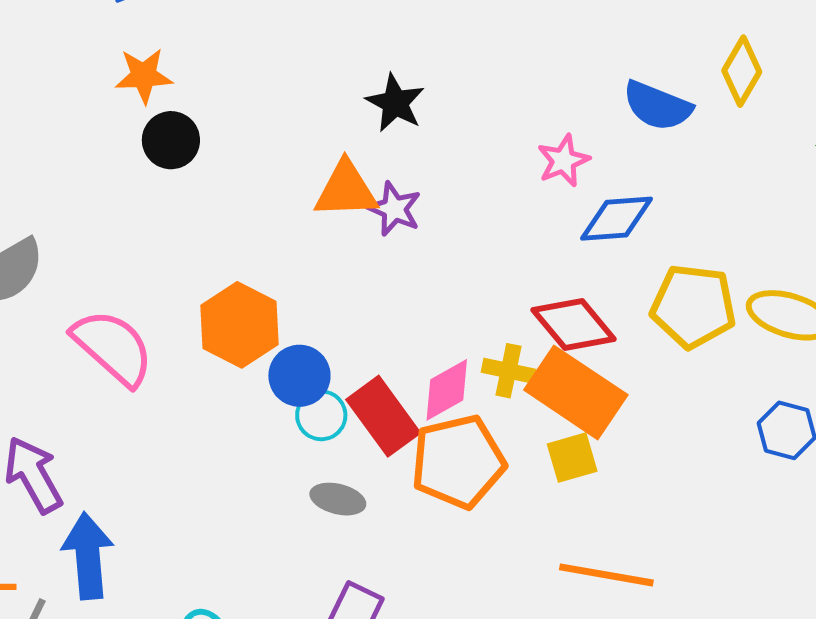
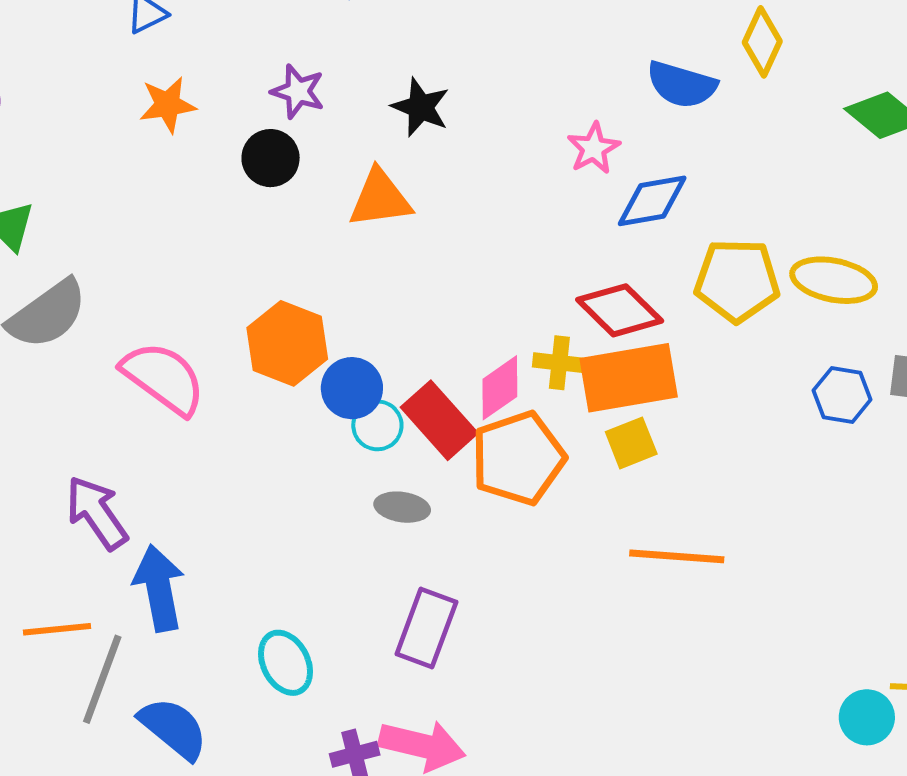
black circle: (171, 140) -> (271, 158), moved
purple star: (394, 209) -> (298, 91), moved
orange rectangle: (576, 392) -> (629, 378), turned -38

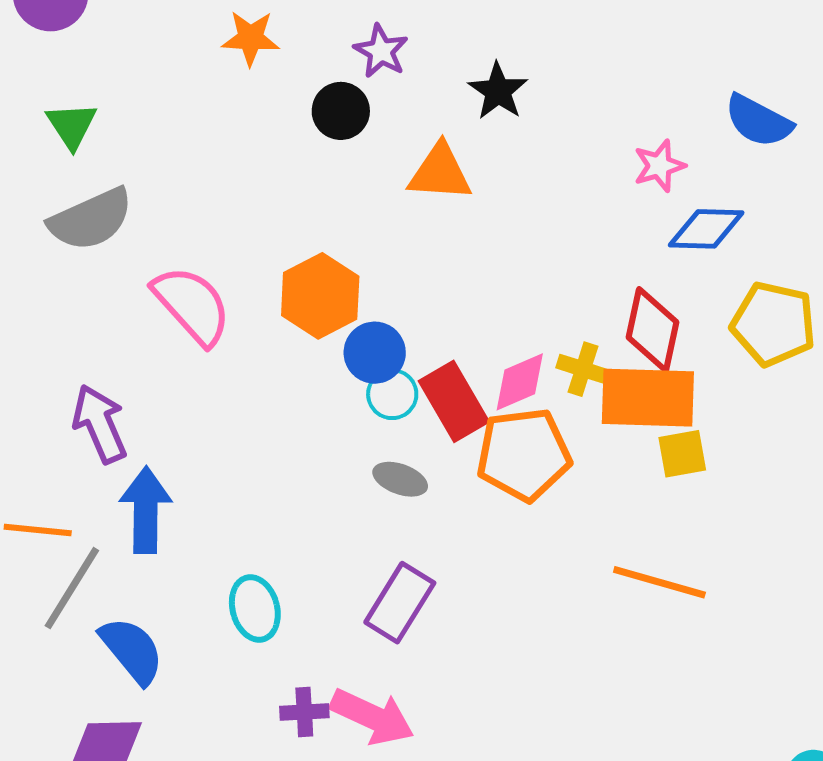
red diamond: (620, 310) -> (653, 330), turned 46
yellow square: (631, 443) -> (682, 454), moved

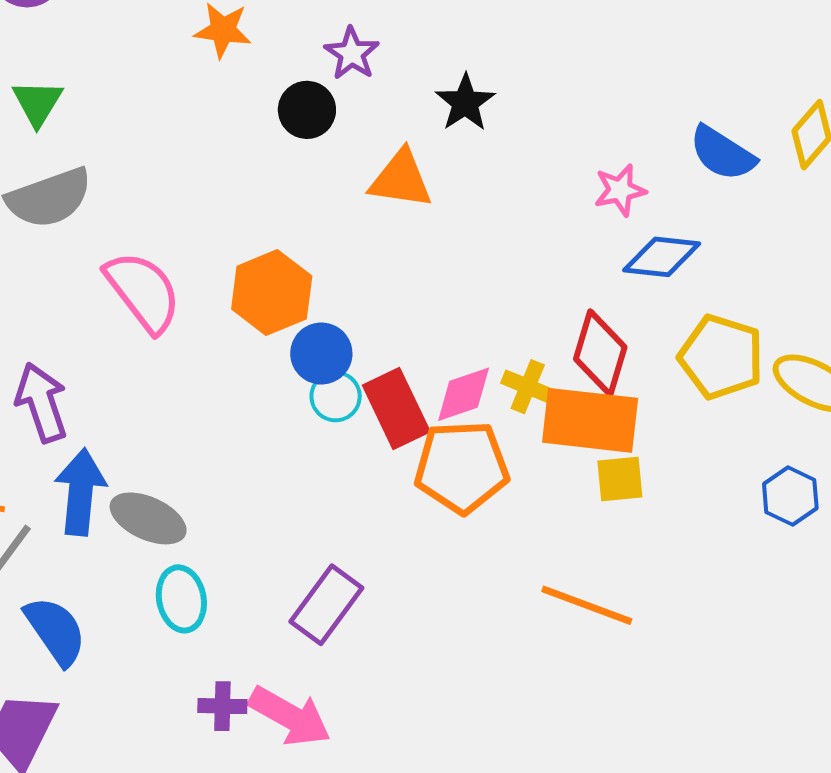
gray ellipse: (400, 479) -> (148, 518), moved, size x1.4

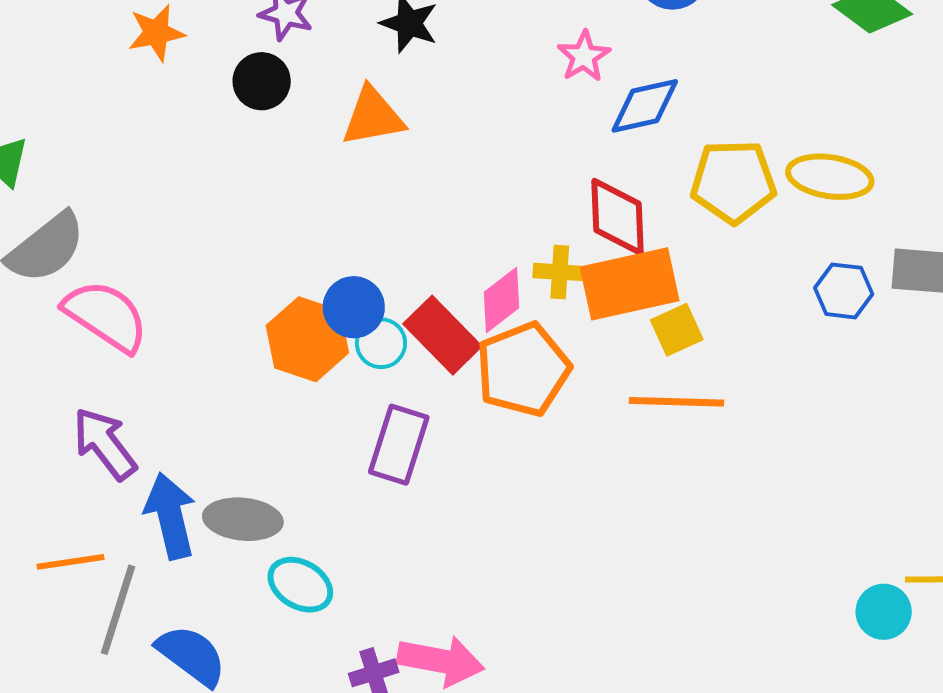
pink semicircle: (143, 292) -> (106, 316), moved
orange hexagon: (272, 293) -> (307, 339), moved
cyan ellipse: (181, 599) -> (300, 585), turned -30
purple rectangle: (326, 605) -> (399, 445), moved
orange line: (587, 605) -> (677, 402), moved

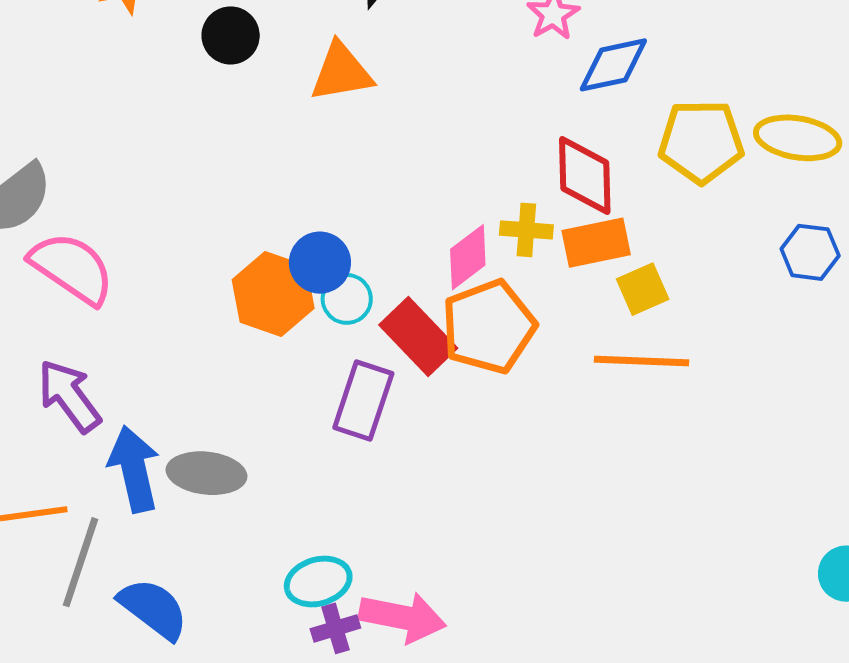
orange rectangle: (630, 284) -> (596, 243), size x0.7
red rectangle: (442, 335) -> (418, 337), moved
cyan ellipse: (300, 585) -> (318, 582), moved, turned -48

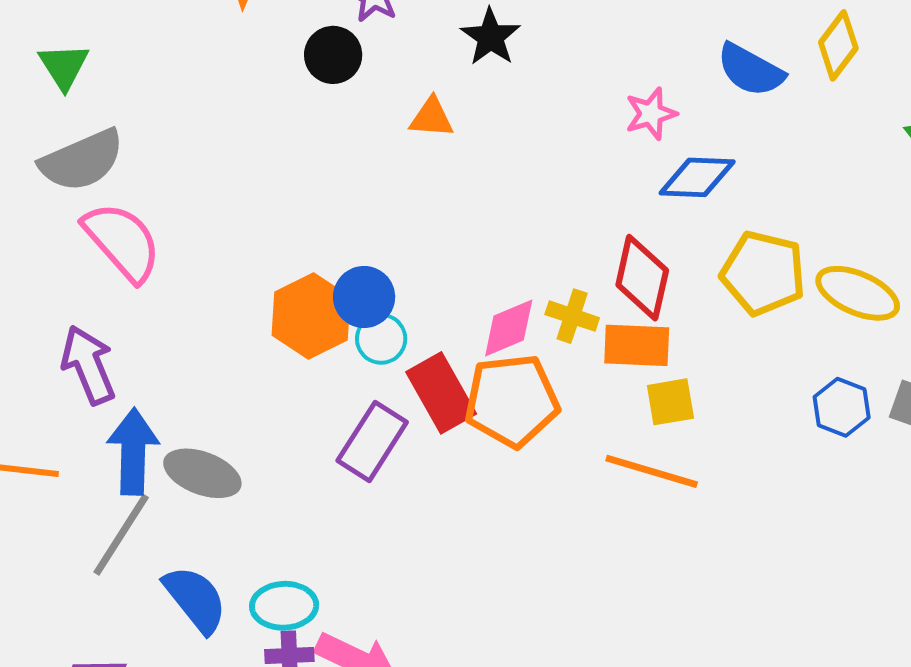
orange triangle: (341, 72) -> (432, 118), size x0.7
gray line: (81, 562) -> (121, 535), moved
blue semicircle: (153, 609) -> (195, 599), moved

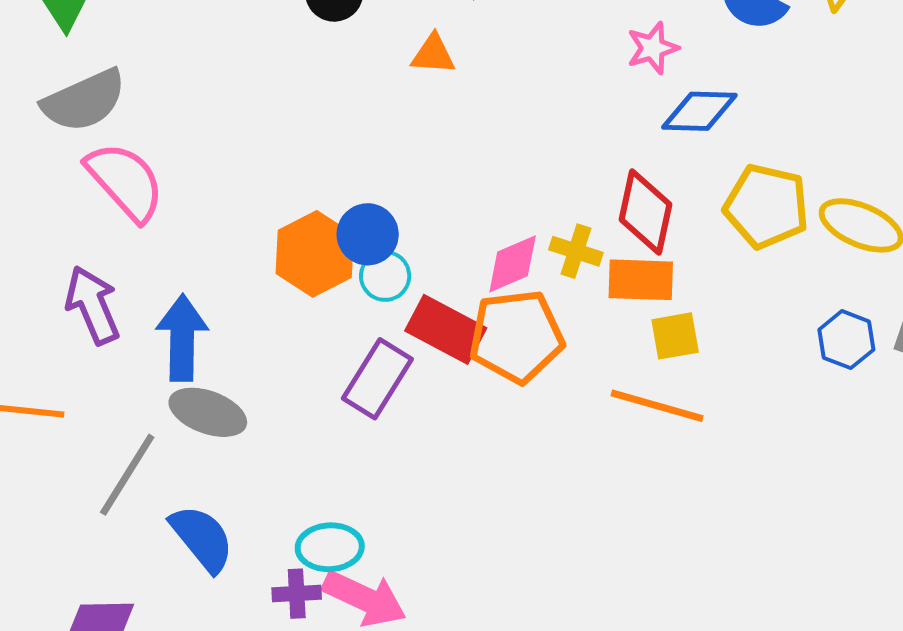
red rectangle: (441, 393) -> (446, 329), turned -32
blue arrow: (133, 452) -> (182, 338), moved
cyan ellipse: (284, 606) -> (330, 547), moved

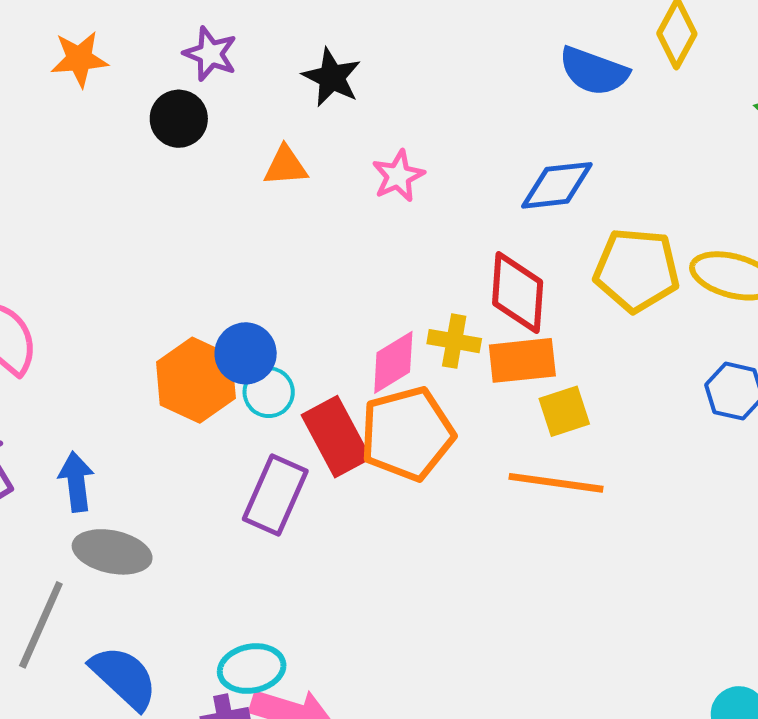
pink star: (653, 48) -> (398, 176), moved
red rectangle: (446, 329) -> (336, 437), turned 42
blue arrow: (182, 338) -> (76, 482), size x0.7

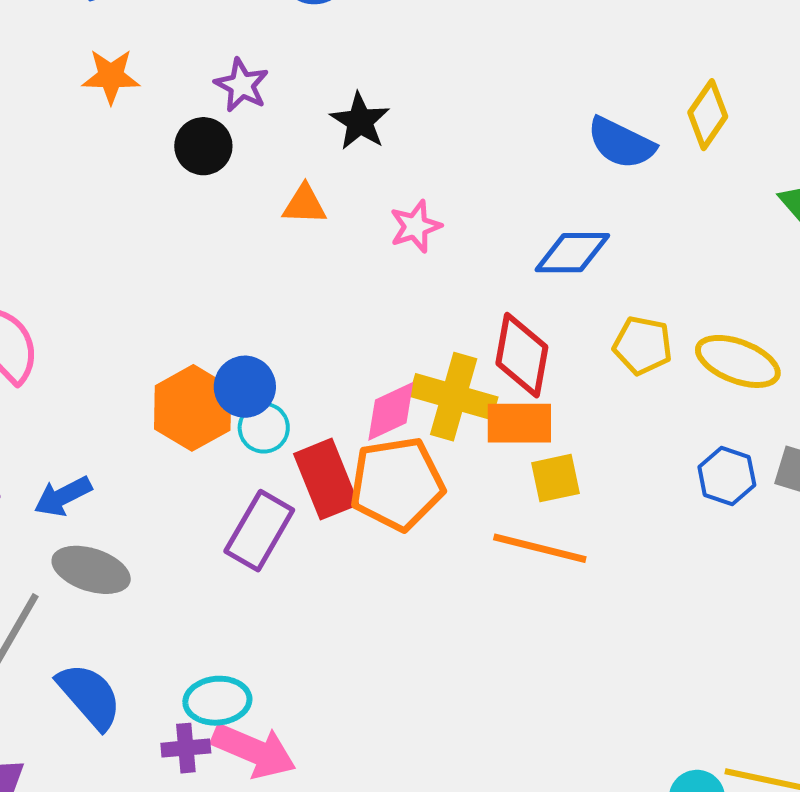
yellow pentagon: (637, 270) -> (643, 345), size x0.7
yellow cross: (454, 341) -> (454, 397), size x1.6
blue arrow: (76, 482) -> (63, 496), turned -116

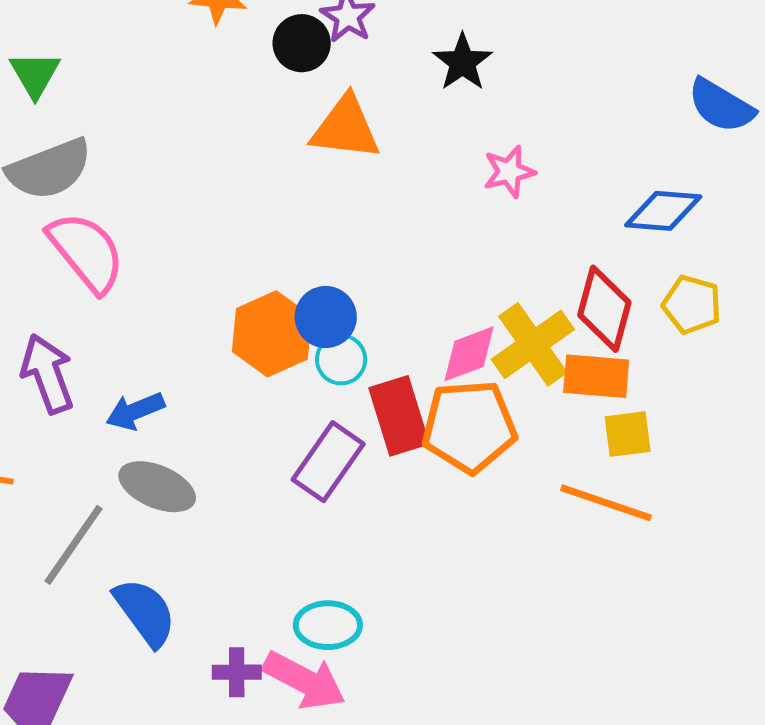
black circle: (203, 146) -> (302, 43), moved
orange triangle: (304, 205) -> (346, 128), moved, size x1.6
yellow pentagon: (643, 345) -> (692, 305), moved
yellow cross: (454, 397) -> (533, 344), turned 34
cyan ellipse: (217, 701) -> (328, 625), moved

